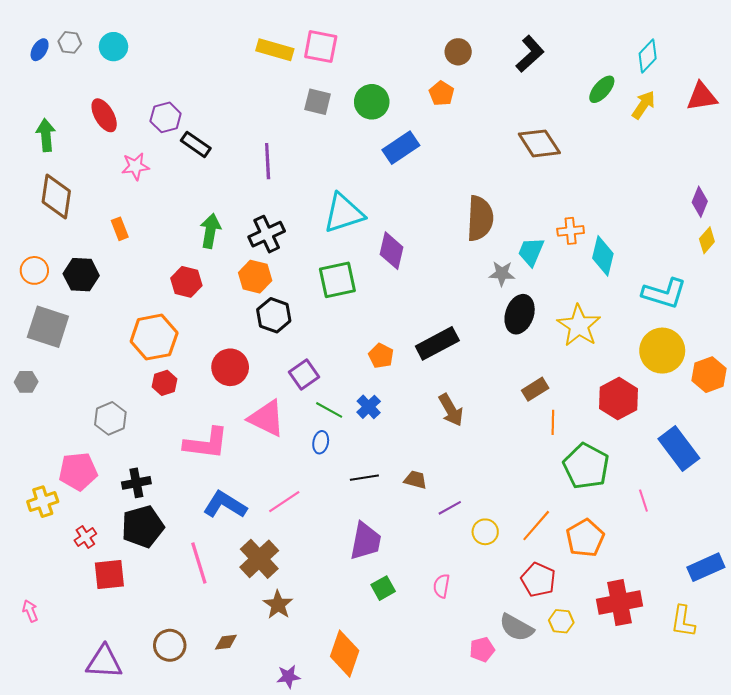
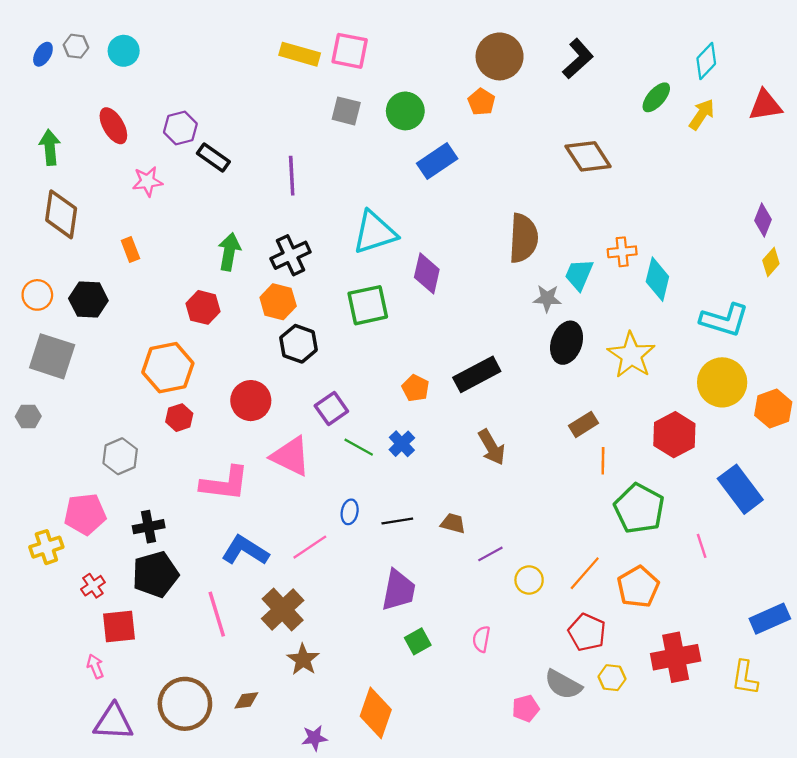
brown circle: (458, 52) -> (500, 56), size x1.6
blue ellipse: (321, 442) -> (350, 512), moved
pink arrow: (30, 611) -> (95, 666), moved
brown circle: (170, 645) -> (185, 704), size x1.5

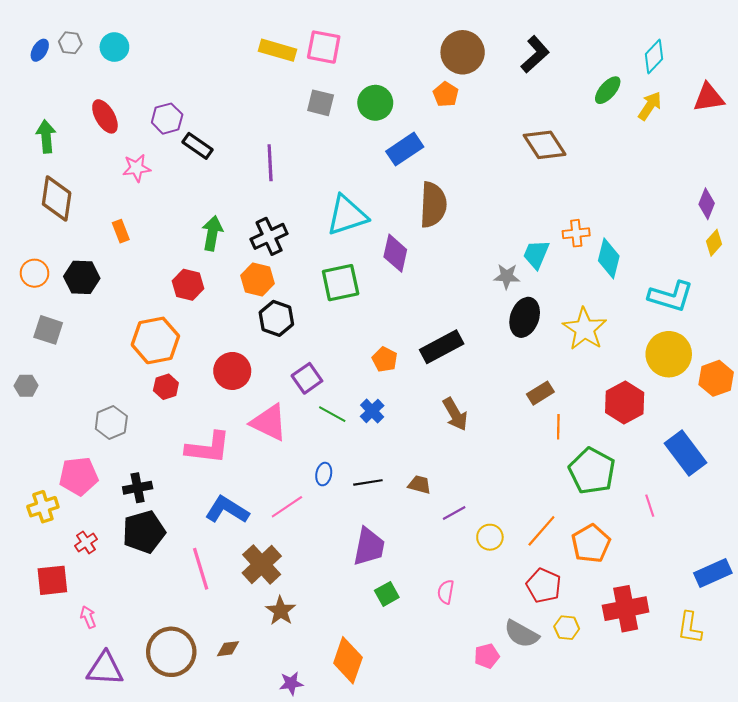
brown semicircle: (523, 238) -> (433, 205), moved
gray square: (52, 356) -> (48, 330), size x0.7
red square: (119, 627) -> (52, 580), moved

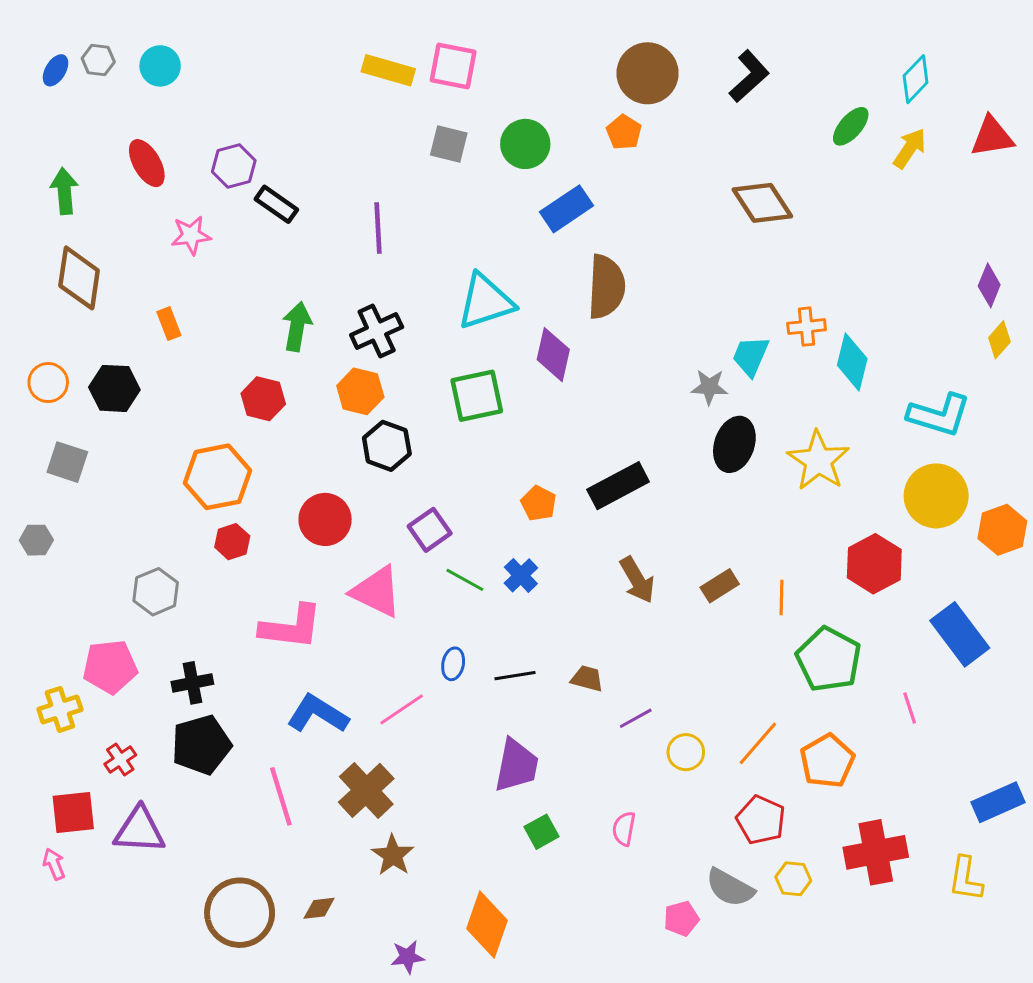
brown rectangle: (540, 393) -> (720, 586), moved
pink arrow: (88, 617) -> (54, 864), moved
purple triangle: (105, 669) -> (139, 830), moved

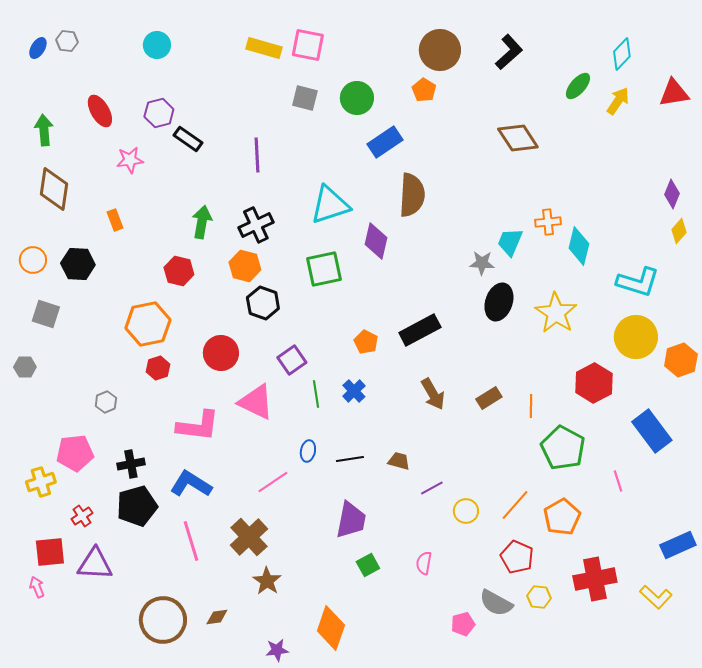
cyan circle: (160, 66) -> (157, 45), moved
green line: (465, 580) -> (316, 394), turned 52
gray hexagon: (156, 592) -> (106, 402), size x0.7
blue L-shape: (318, 714) -> (191, 484), moved
yellow L-shape: (966, 879) -> (656, 597), turned -56

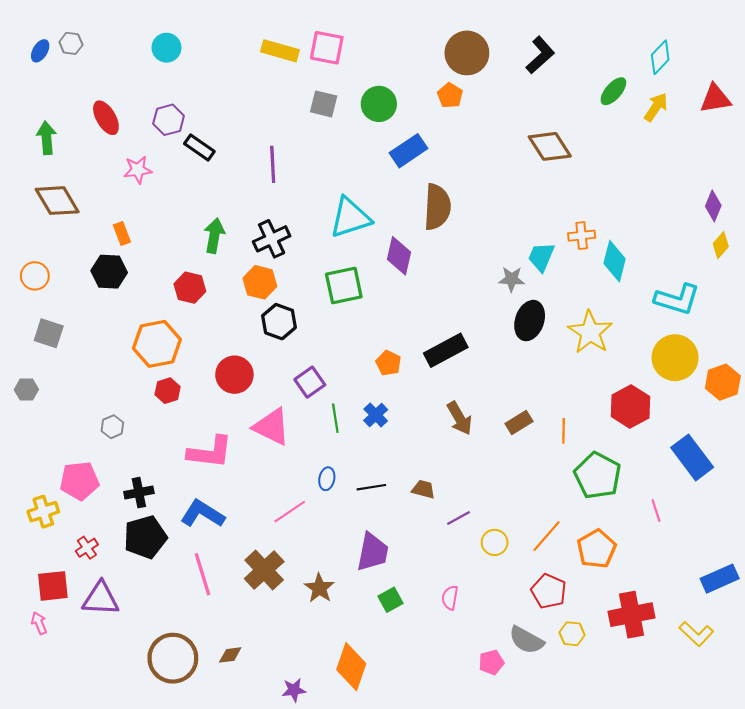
brown diamond: (54, 189) -> (57, 201), turned -39
black hexagon: (78, 264) -> (109, 272), moved
brown star: (267, 581) -> (319, 588), moved

